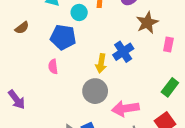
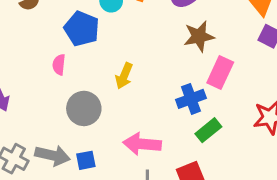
pink rectangle: (168, 45) -> (220, 72), size x1.5
blue cross: (123, 52) -> (191, 99), moved
gray circle: (95, 91) -> (84, 108), moved

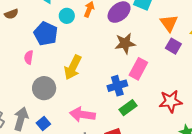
yellow arrow: (124, 76) -> (73, 67), size x1.4
gray arrow: (52, 155) -> (21, 119), turned -90
blue square: (86, 160) -> (43, 123), turned -32

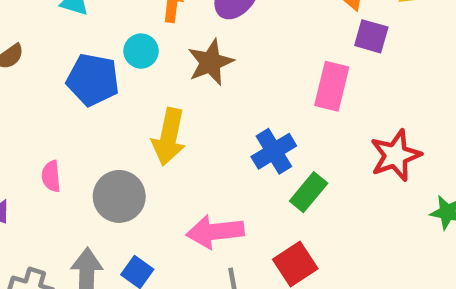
cyan circle: (67, 16) -> (141, 51), moved
brown star: (125, 43) -> (210, 62), moved
pink semicircle: (29, 57) -> (51, 176), moved
pink rectangle: (138, 69) -> (332, 86), moved

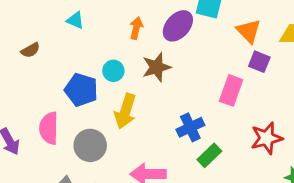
cyan circle: (141, 51) -> (113, 71), moved
blue pentagon: (93, 80) -> (81, 90), moved
pink semicircle: (51, 176) -> (49, 128), size x1.6

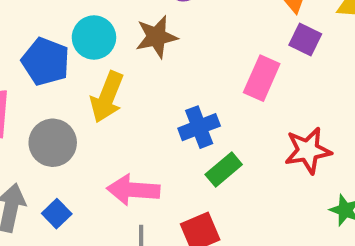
cyan circle: (113, 71) -> (94, 37), size x1.4

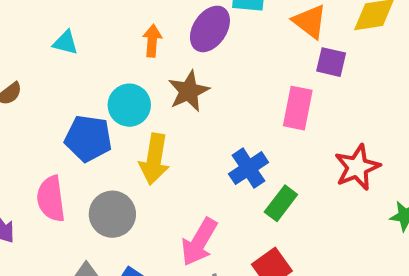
pink arrow: (133, 190) -> (199, 242), turned -51

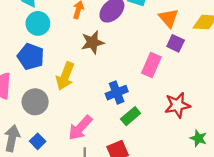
cyan circle: (129, 105) -> (38, 23), moved

